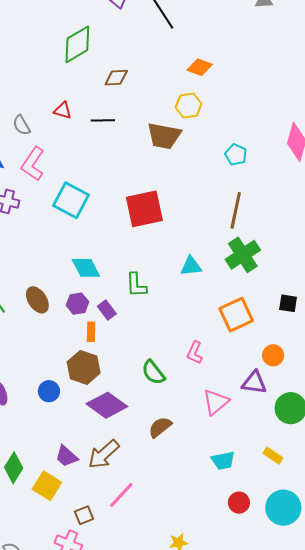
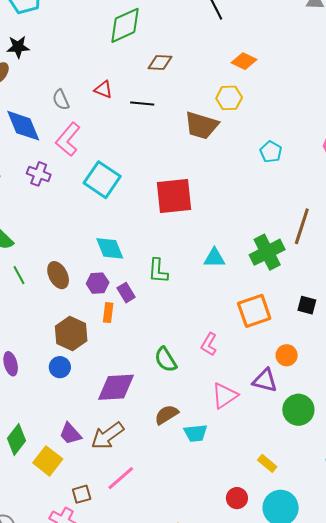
brown line: (236, 210) -> (302, 226), moved
brown hexagon: (84, 367) -> (71, 334), moved
purple diamond: (107, 405) -> (116, 387), turned -45
yellow rectangle: (273, 456) -> (267, 463), moved
cyan trapezoid: (223, 461) -> (196, 433), moved

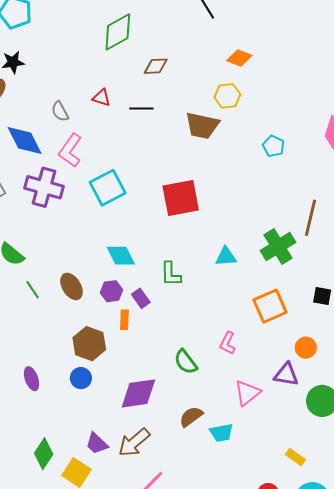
purple cross: (39, 174) -> (44, 187), size x1.6
cyan square: (102, 180) -> (108, 188), turned 33

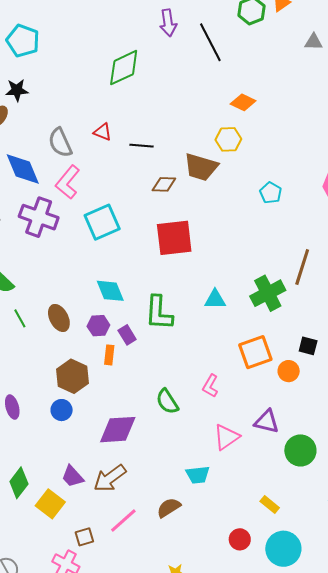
brown diamond: (156, 66) -> (164, 184), moved
gray semicircle: (60, 111) -> (60, 143), size x1.4
green L-shape: (171, 274) -> (159, 313), size x1.4
orange circle: (306, 348) -> (289, 371), moved
brown semicircle: (191, 417) -> (169, 508), moved

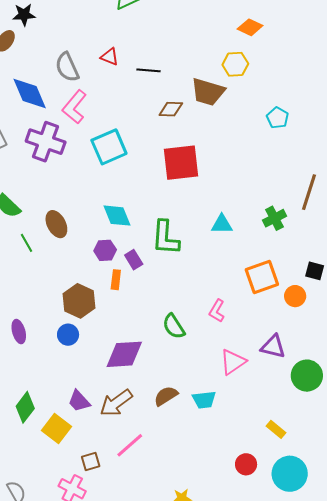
green cross: (268, 293) -> (274, 218), size x0.7
brown ellipse: (59, 318) -> (56, 224), moved
brown semicircle: (169, 508) -> (166, 396), moved

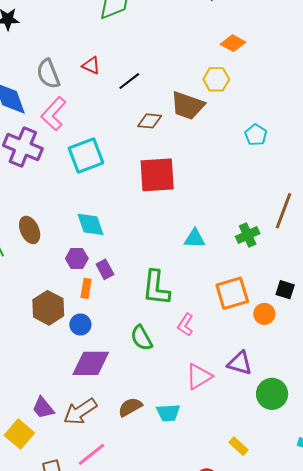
black line: (148, 70) -> (129, 81), turned -45
green L-shape: (165, 238) -> (156, 288), moved
blue circle: (68, 335) -> (80, 325), moved

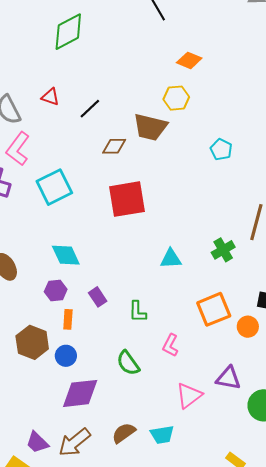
purple rectangle: (105, 269) -> (98, 297), moved
green L-shape: (156, 288) -> (137, 312), size x0.6

